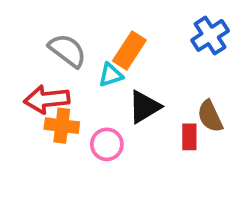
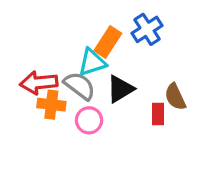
blue cross: (210, 35) -> (147, 29), moved
gray semicircle: (67, 50) -> (80, 86), moved
cyan triangle: (111, 75) -> (92, 62), size x1.4

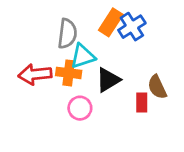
orange rectangle: (108, 42) -> (111, 22), moved
gray semicircle: (80, 86) -> (67, 34), moved, turned 60
orange cross: (51, 105) -> (69, 73), moved

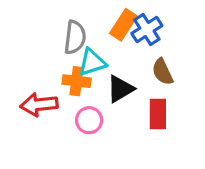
red arrow: (35, 74) -> (39, 105), moved
brown semicircle: (157, 87) -> (163, 72), moved
red rectangle: (142, 102) -> (158, 114), size x1.4

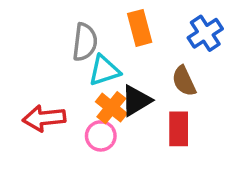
orange rectangle: (123, 25) -> (140, 28), turned -48
blue cross: (147, 29) -> (205, 33), moved
orange cross: (77, 81) -> (111, 108), moved, turned 32

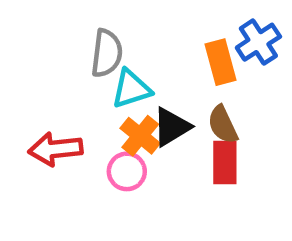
orange rectangle: (140, 28) -> (220, 62), moved
brown semicircle: (184, 81) -> (223, 125), moved

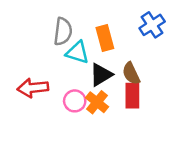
orange rectangle: (220, 62) -> (105, 38), moved
cyan triangle: (131, 89) -> (77, 52), turned 35
orange cross: (140, 136) -> (97, 102), moved

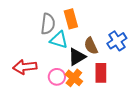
blue cross: (152, 25) -> (117, 41), moved
orange rectangle: (105, 38) -> (71, 19), moved
brown semicircle: (131, 73) -> (91, 46), moved

